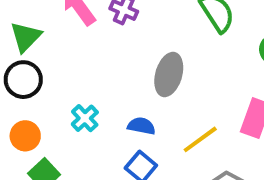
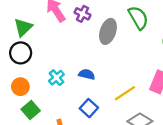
gray ellipse: (169, 74) -> (108, 31), moved
blue semicircle: (141, 126) -> (87, 74), moved

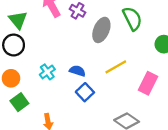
green triangle: (23, 27) -> (18, 20), turned -30
yellow line: (125, 93) -> (116, 67), moved
blue square: (89, 108) -> (85, 92), moved

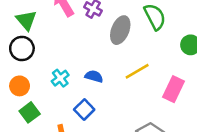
blue square: (85, 92) -> (84, 109), moved

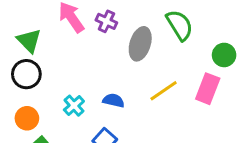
pink rectangle: (174, 89) -> (208, 89), moved

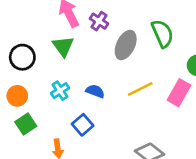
green triangle: (29, 41) -> (63, 46), moved

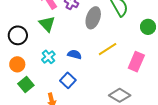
pink rectangle: (179, 93) -> (136, 62), moved

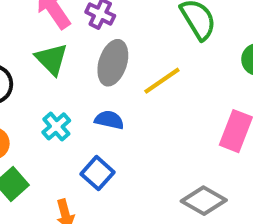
gray ellipse: (93, 18) -> (113, 63), moved
yellow line: (108, 49) -> (162, 81), moved

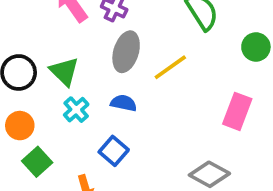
green triangle: (52, 59) -> (64, 71), moved

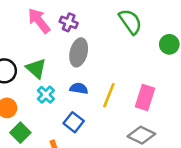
yellow line: (170, 67) -> (109, 95), moved, turned -30
pink rectangle: (237, 111) -> (145, 98), moved

